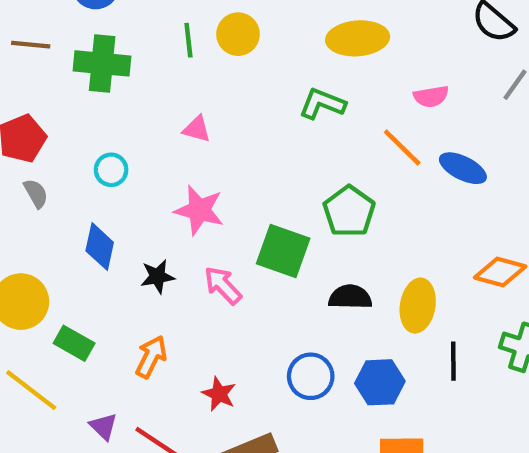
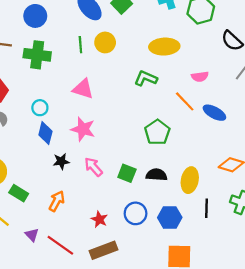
pink triangle: (197, 129) -> (83, 89), size x1.5
blue diamond: (100, 247) -> (45, 133), moved
green square: (283, 251) -> (127, 173), moved, size x0.7
red star: (219, 394) -> (99, 219), moved

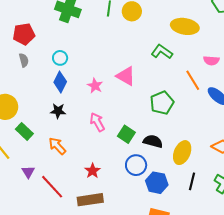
pink triangle: (83, 89) -> (126, 76), moved
pink star: (83, 129) -> (95, 86), size x0.7
black star: (61, 161) -> (58, 111), moved
orange arrow: (57, 201) -> (57, 146), turned -84
blue circle: (136, 213) -> (136, 165), moved

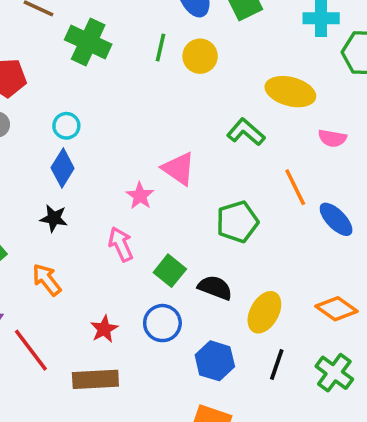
pink semicircle: (211, 61) -> (332, 138), moved
pink star: (95, 86) -> (140, 196), moved
blue circle: (136, 165) -> (162, 323), moved

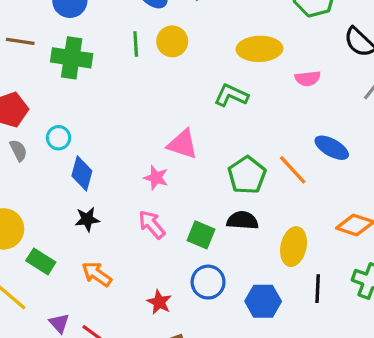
cyan circle: (66, 126) -> (59, 138), moved
orange line: (295, 187) -> (293, 170), moved
black semicircle: (215, 288) -> (243, 220), moved

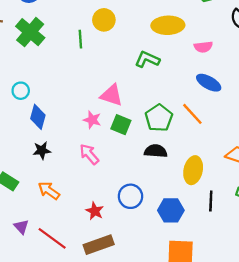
green line: (136, 44) -> (80, 39), moved
green cross: (72, 58) -> (30, 32), turned 32
blue ellipse: (332, 148) -> (209, 83), moved
green square: (201, 235) -> (121, 125), moved

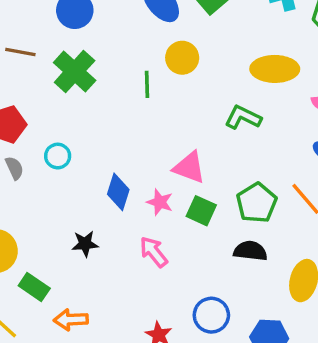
blue diamond: (38, 117) -> (118, 192), moved
orange arrow: (49, 191) -> (71, 320), moved, turned -40

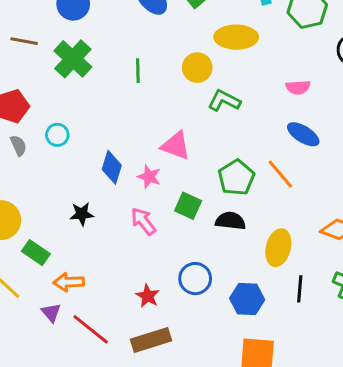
yellow circle: (182, 58) -> (197, 68), moved
yellow ellipse: (275, 69) -> (236, 37), moved
green square: (201, 211) -> (188, 206), moved

